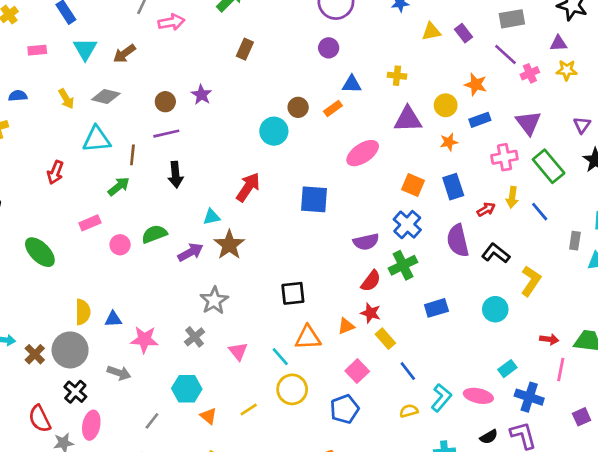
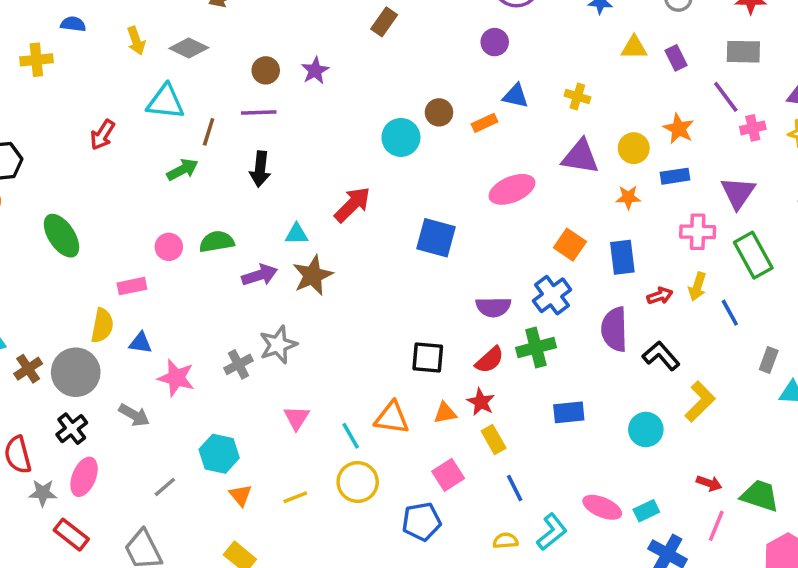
pink rectangle: (90, 223) -> (132, 286), moved
black square: (293, 293) -> (428, 358), moved
gray cross: (195, 337) -> (239, 364), moved
pink ellipse: (478, 396) -> (602, 507), moved

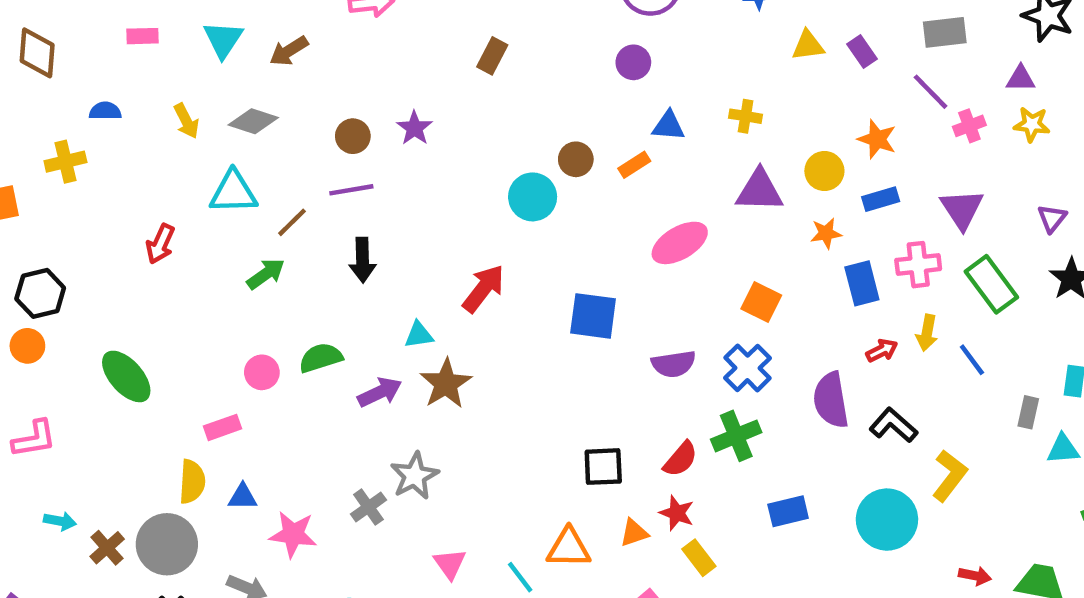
brown line: (209, 132) -> (292, 222), turned 36
blue rectangle: (622, 257) -> (862, 283), moved
purple semicircle: (493, 307) -> (674, 364), moved
cyan circle: (646, 429) -> (887, 520), size x1.4

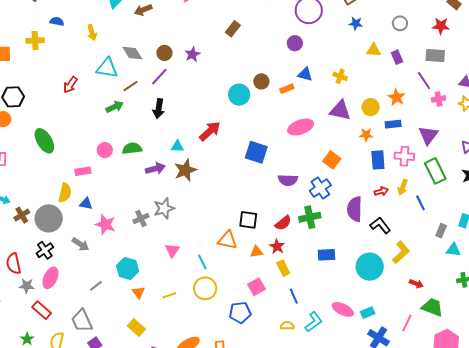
gray diamond: (253, 121) -> (132, 53), moved, turned 30
purple line: (351, 190) -> (159, 77), turned -48
orange triangle: (569, 548) -> (227, 240), moved
red arrow: (975, 576) -> (416, 284), moved

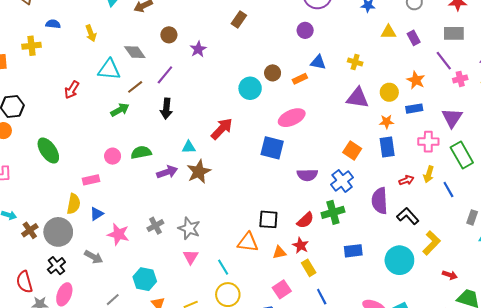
brown circle: (164, 53) -> (169, 35), moved
pink ellipse: (301, 127) -> (292, 118), moved
blue rectangle: (378, 160) -> (387, 147), moved
blue triangle: (86, 204) -> (97, 214), turned -40
gray star: (164, 208) -> (189, 228), moved, turned -30

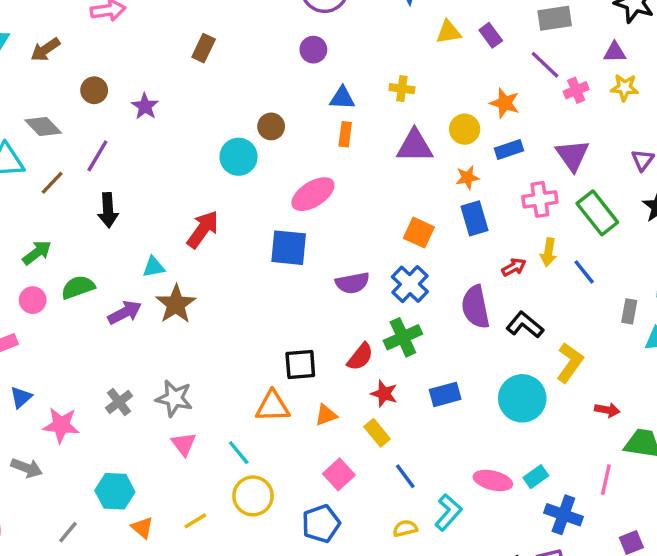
orange rectangle: (300, 79) -> (345, 134), moved, turned -48
green arrow: (120, 110) -> (37, 253), moved
red star: (301, 245) -> (384, 394), moved

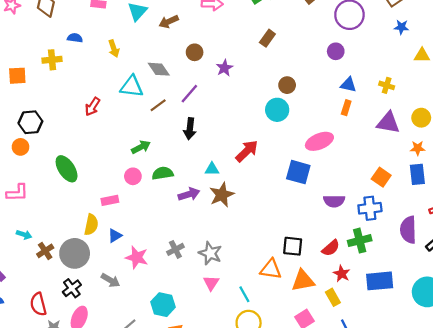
brown circle: (271, 126) -> (287, 85), moved
blue cross: (410, 284) -> (370, 208), turned 30
blue rectangle: (445, 394) -> (380, 281), size x1.4
orange triangle: (326, 415) -> (303, 281), size x1.6

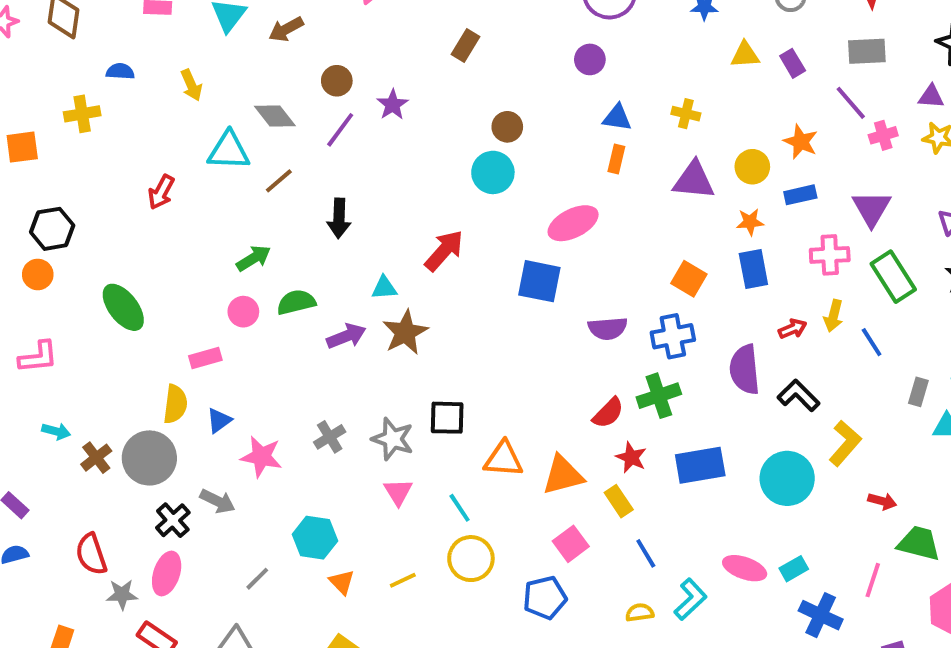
purple line: (189, 94) -> (340, 130), moved
black square: (293, 246) -> (447, 418), moved
black cross: (72, 288) -> (173, 520), moved

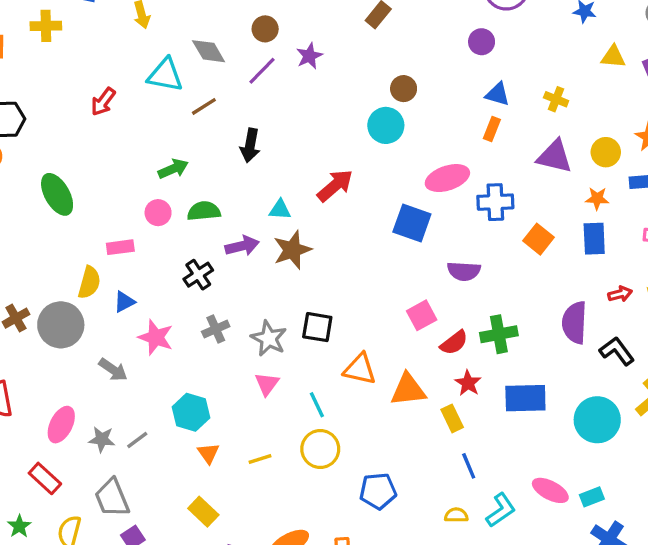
blue cross: (673, 336) -> (495, 202), moved
black cross: (173, 520) -> (198, 275), moved
pink square: (571, 544) -> (422, 315), moved
gray star: (122, 594) -> (102, 439), moved

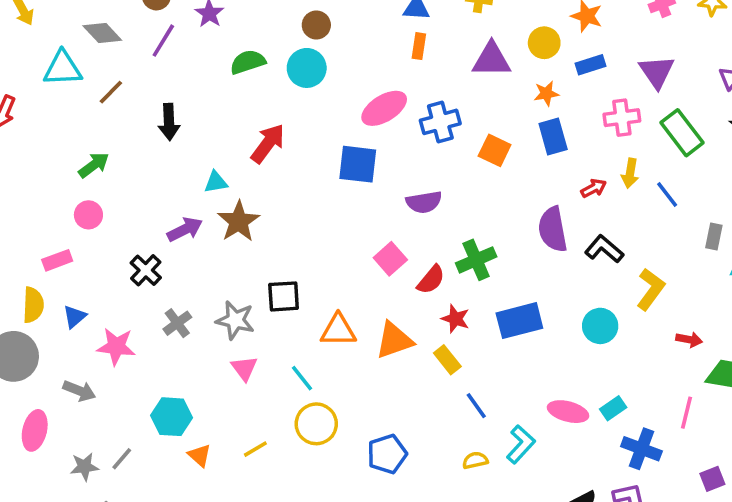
green semicircle: (204, 211) -> (248, 62), moved
cyan circle: (597, 420) -> (600, 326), size x0.7
pink ellipse: (61, 425) -> (35, 430), moved

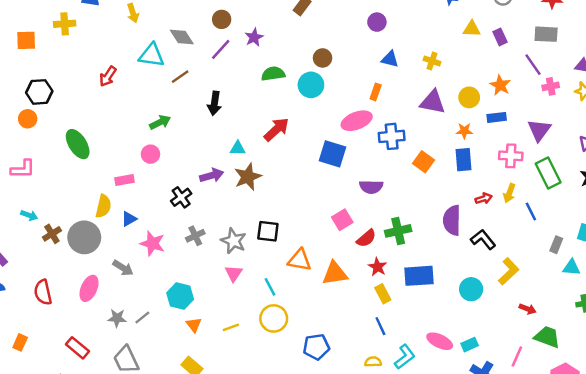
orange rectangle: (419, 46) -> (376, 92), moved
yellow rectangle: (447, 360) -> (383, 294), moved

